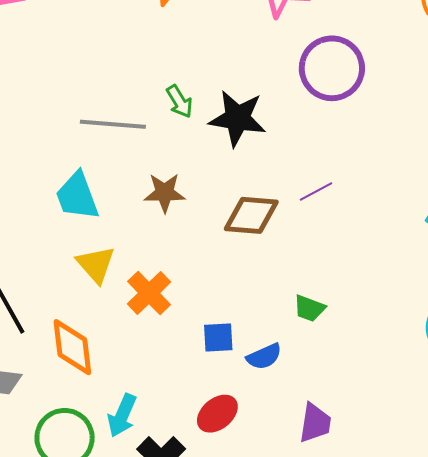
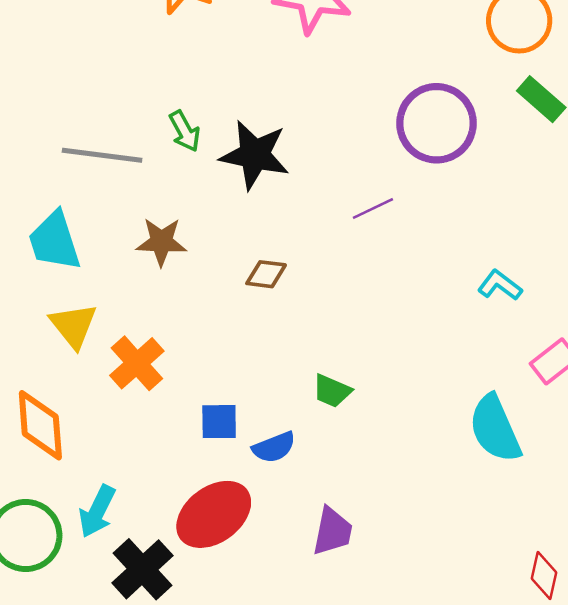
purple circle: (332, 68) -> (436, 123), moved
purple line: (316, 192) -> (373, 209), moved
brown diamond: (251, 215) -> (266, 274), size x0.6
red ellipse: (217, 414) -> (214, 514), size x1.5

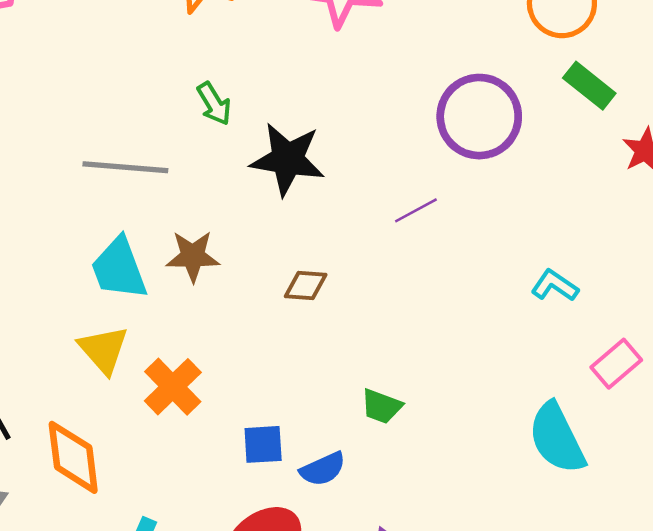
green arrow: (185, 131) -> (214, 104), moved
cyan trapezoid: (54, 241) -> (119, 269), moved

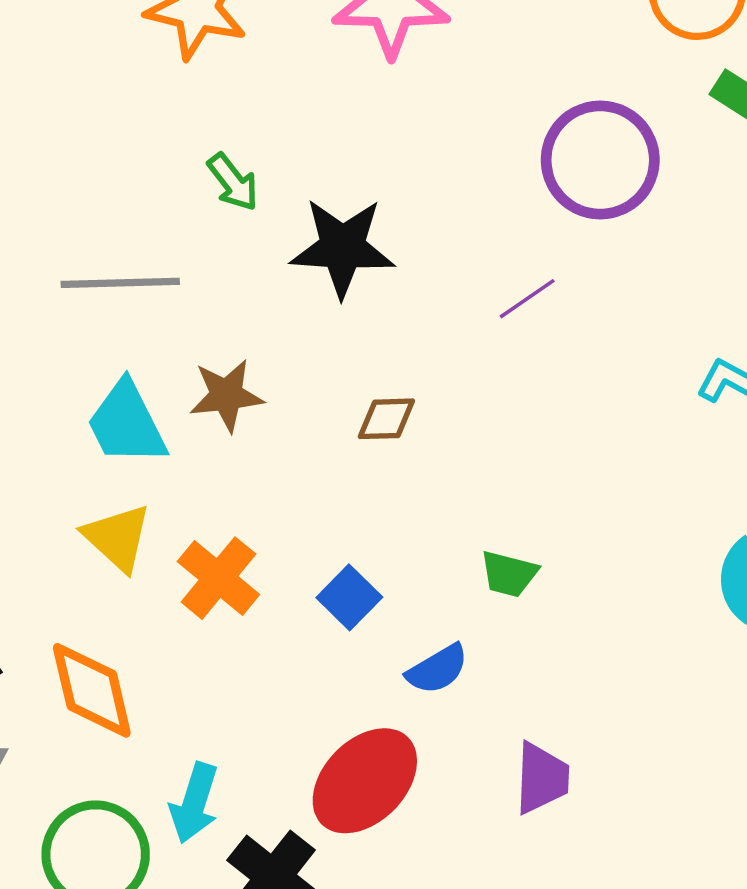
blue square: (263, 444) -> (349, 597), moved, turned -36

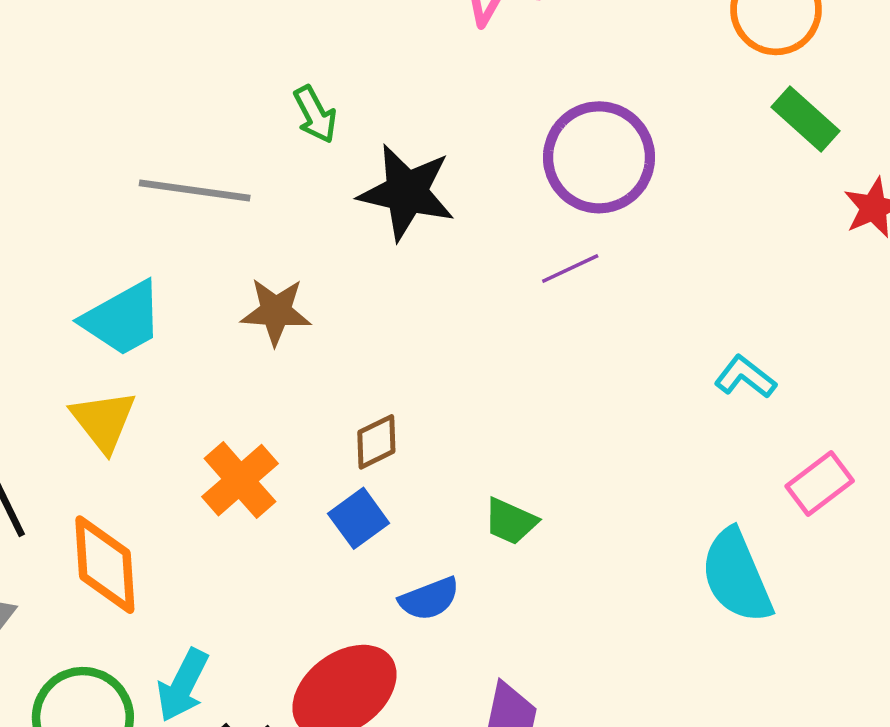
purple circle: (600, 160) -> (599, 157), moved
brown diamond: (386, 419) -> (376, 442), moved, turned -34
cyan trapezoid: (127, 423) -> (123, 319), moved, turned -102
yellow triangle: (117, 538) -> (103, 421), moved

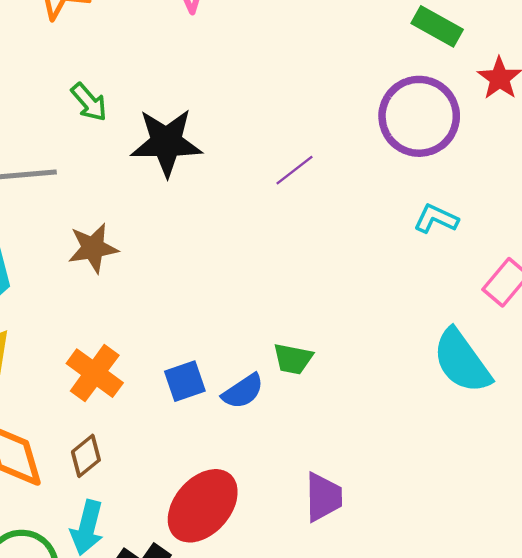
purple circle: (599, 157) -> (419, 116), moved
brown diamond: (376, 442) -> (86, 456), moved
blue square: (359, 518) -> (185, 381), turned 30
blue semicircle: (429, 599) -> (243, 391), moved

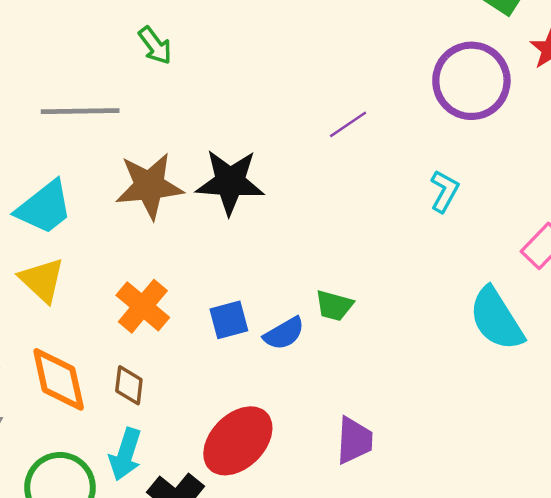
black star: (166, 142) -> (230, 182), moved
cyan L-shape: (436, 219) -> (444, 191), moved, turned 90
brown star: (93, 248) -> (149, 186), size x1.4
brown diamond: (86, 456) -> (129, 385), turned -48

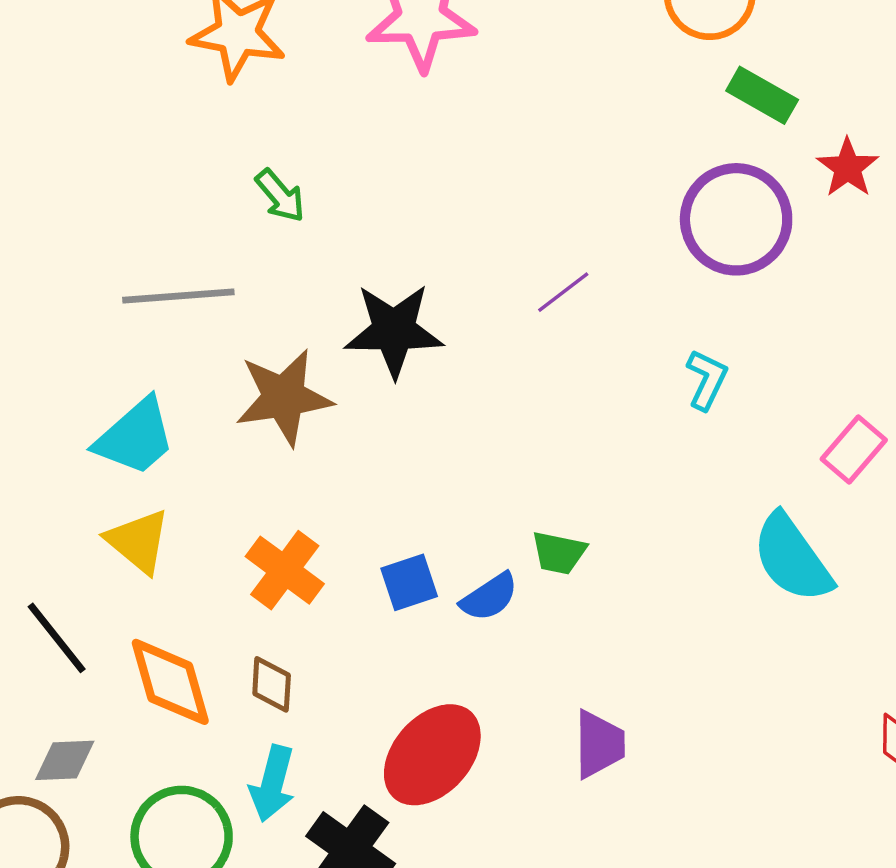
black star: (230, 182) -> (394, 330), moved

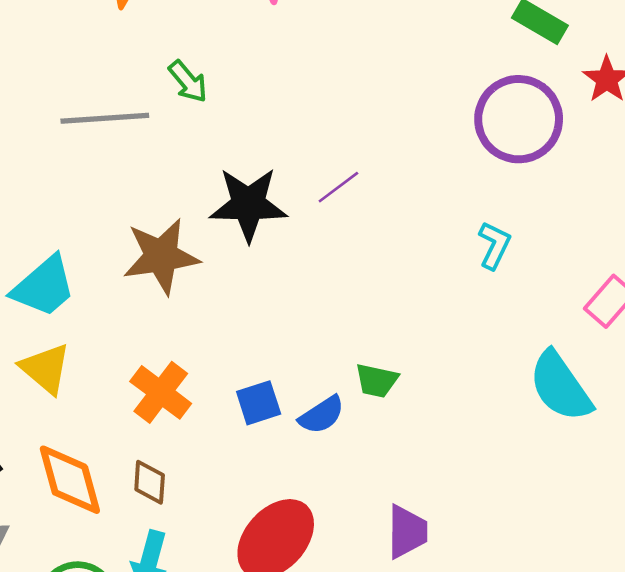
green arrow: (280, 196) -> (188, 81), moved
purple line: (563, 292) -> (338, 187), moved
gray line: (178, 296) -> (105, 118), moved

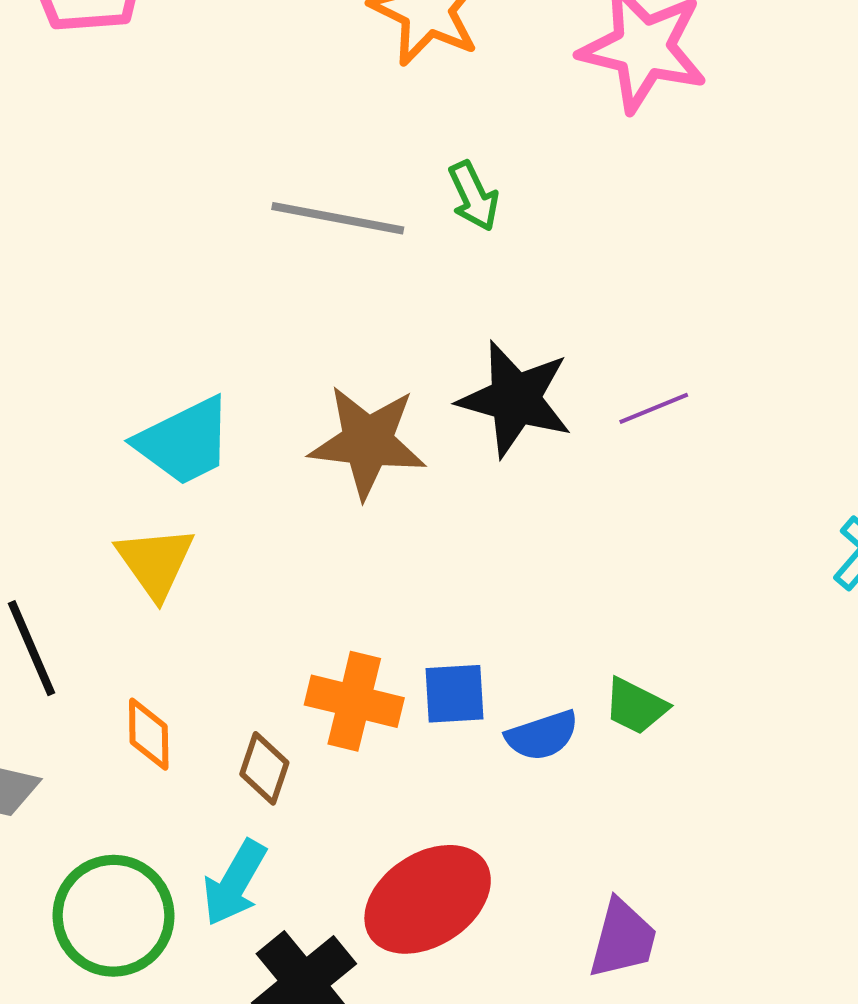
orange cross: (161, 392) -> (354, 701), moved, turned -38
orange diamond: (70, 480) -> (149, 734), size x0.6

